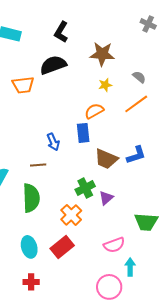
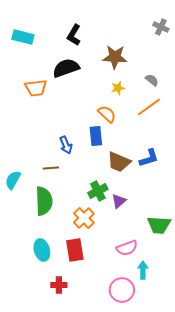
orange semicircle: (94, 111) -> (107, 114), turned 72
red rectangle: (62, 247) -> (75, 250), turned -60
red cross: (31, 282) -> (59, 285), moved

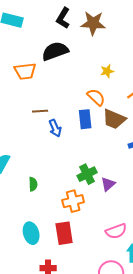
brown star: (115, 57) -> (93, 23), moved
brown trapezoid: (119, 162) -> (114, 119), moved
brown line: (51, 168) -> (40, 111), moved
green semicircle: (44, 201) -> (33, 184), size x0.5
orange cross: (84, 218) -> (73, 201), turned 30

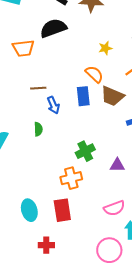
green semicircle: (33, 184) -> (38, 129), moved
purple triangle: (108, 184) -> (117, 165), moved, turned 42

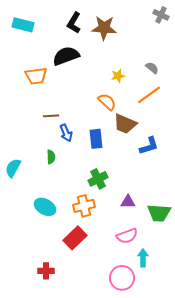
blue rectangle: (83, 96) -> (96, 139), moved
purple triangle: (117, 165) -> (128, 202), moved
cyan ellipse: (29, 210) -> (45, 207), moved, turned -45
red rectangle: (62, 210) -> (75, 238), turned 55
red cross: (46, 245) -> (46, 271), moved

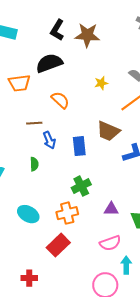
orange semicircle: (107, 102) -> (60, 100), moved

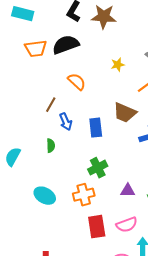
orange trapezoid: (19, 83) -> (36, 49), moved
brown line: (34, 123) -> (51, 105), turned -56
red rectangle: (58, 245) -> (97, 227), moved, turned -55

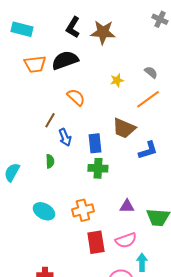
green cross: (98, 168) -> (98, 168), moved, turned 30

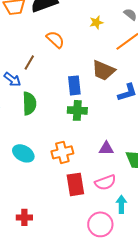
blue arrow: (65, 137) -> (12, 79), moved, turned -30
green semicircle: (50, 161) -> (29, 103), size x1.6

